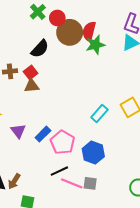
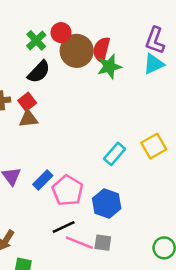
green cross: (38, 12) -> (36, 40), moved

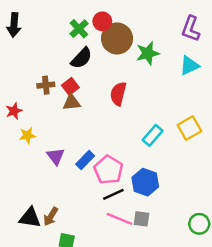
red semicircle: (101, 50) -> (118, 94), moved
cyan triangle: (154, 64) -> (189, 66), moved
black line: (64, 227) -> (113, 194), moved

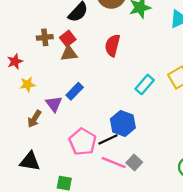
blue rectangle: (85, 160) -> (75, 91), moved
pink pentagon: (108, 170) -> (83, 142), moved
blue hexagon: (145, 182) -> (123, 123), moved
brown arrow: (51, 216) -> (34, 119), moved
gray square: (142, 219) -> (134, 162), turned 35

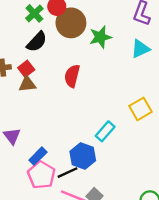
cyan rectangle: (145, 84) -> (105, 131), moved
blue rectangle: (75, 91) -> (38, 156), moved

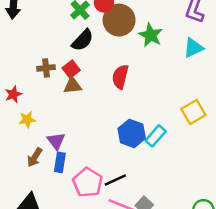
green star: (100, 37) -> (151, 35), turned -30
blue rectangle: (38, 156) -> (60, 162), moved, turned -36
blue hexagon: (83, 156) -> (132, 133), moved

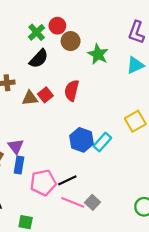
brown circle: (119, 20) -> (71, 41), size x0.7
red square: (71, 69) -> (45, 95), moved
pink pentagon: (88, 182) -> (43, 183), turned 30

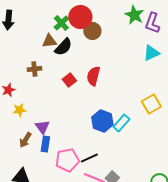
red circle: (57, 26) -> (80, 17), size x1.5
green star: (98, 54) -> (134, 15), moved
brown triangle: (30, 98) -> (49, 41), moved

